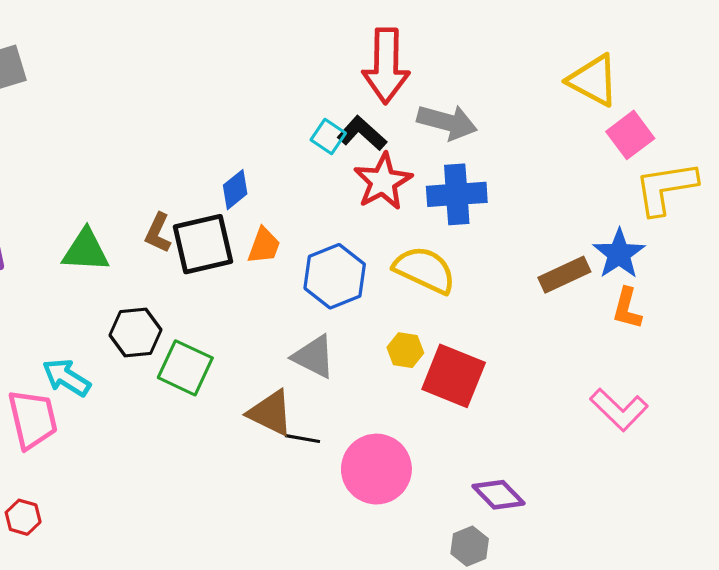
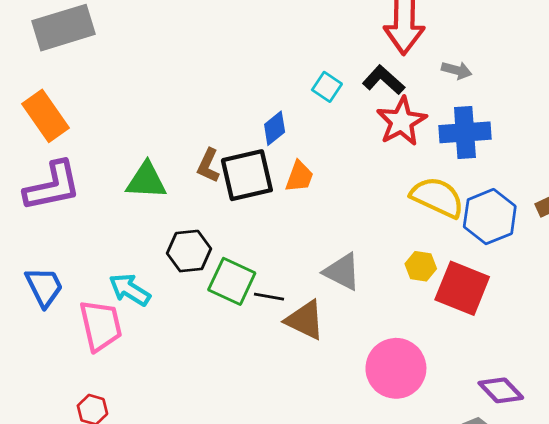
gray arrow: (447, 122) -> (457, 70), size x0.6
cyan square: (328, 137) -> (327, 87), moved
blue hexagon: (335, 276) -> (490, 217), moved
black line: (303, 439) -> (269, 297), moved

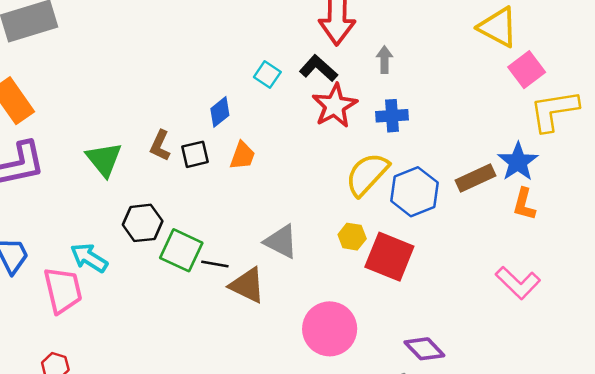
gray arrow: (457, 70) -> (384, 60), turned -105
blue cross: (465, 132) -> (392, 116), size x0.7
black square: (247, 175) -> (195, 154), size x0.6
green triangle: (146, 181) -> (104, 159), turned 48
yellow semicircle: (437, 197) -> (367, 174), turned -72

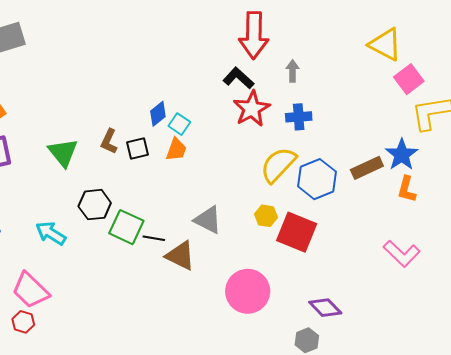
cyan square: (267, 75) -> (179, 124), moved
pink trapezoid: (63, 290) -> (30, 290), moved, turned 147

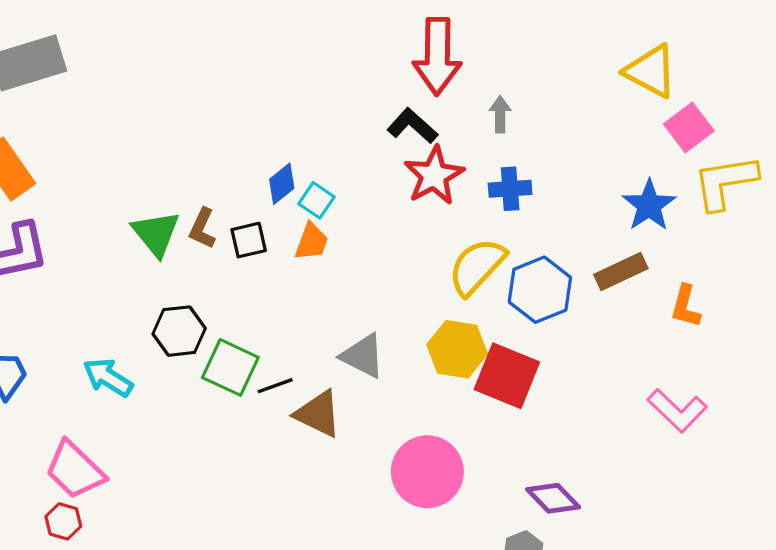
green triangle: (63, 153) -> (156, 233), moved
blue star: (402, 155) -> (649, 205), moved
yellow hexagon: (266, 216) -> (457, 349), size x1.6
black line: (154, 238) -> (275, 386), turned -30

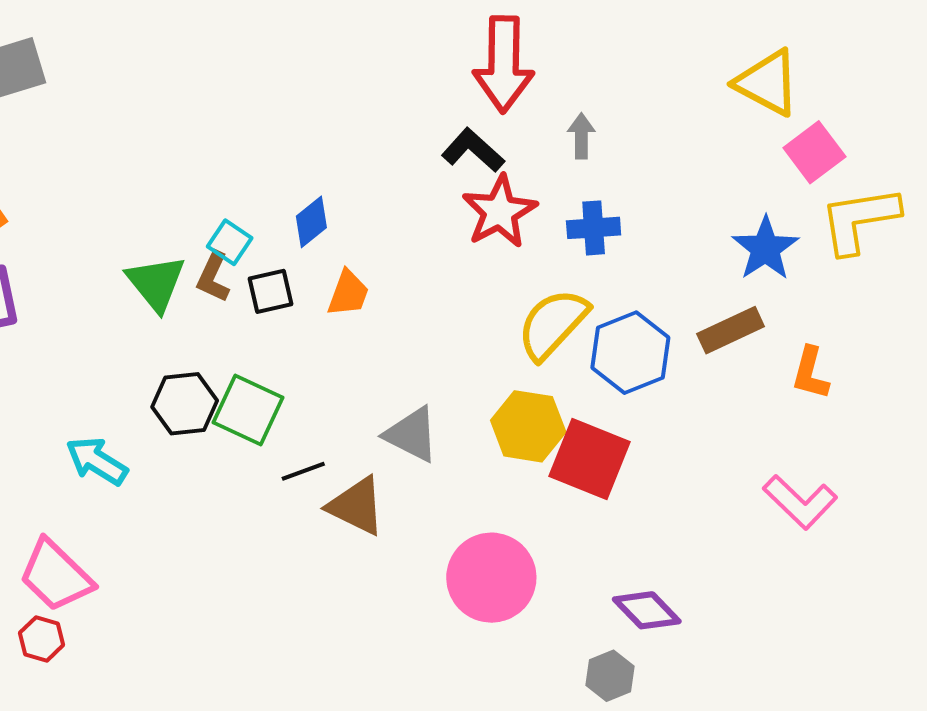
cyan square: (316, 200) -> (230, 242), moved
green square: (230, 367) -> (248, 410), moved

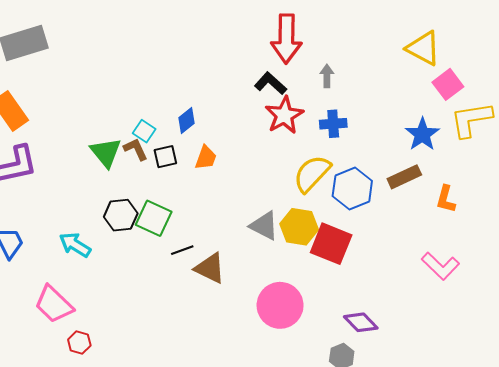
brown L-shape: (213, 277) -> (136, 149), turned 130
gray triangle: (412, 434) -> (264, 226), moved
red hexagon: (41, 639) -> (79, 343), moved

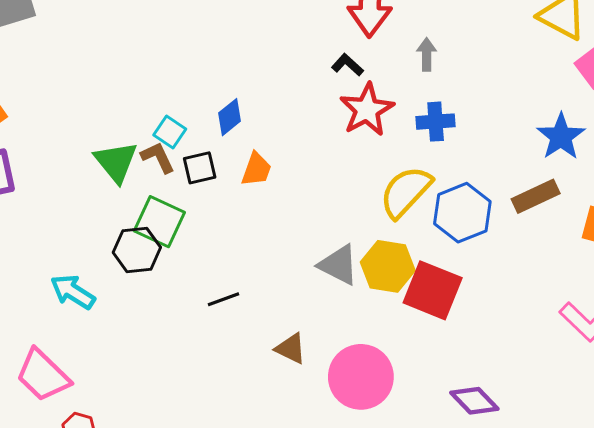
black L-shape: (270, 83) -> (347, 65), size x0.7
green square: (154, 218) -> (159, 222), moved
brown triangle: (210, 268) -> (291, 349), moved, size x0.7

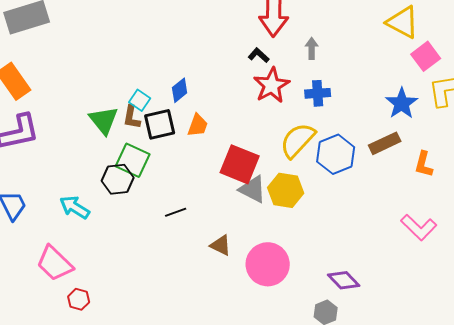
brown L-shape: (158, 157) -> (132, 117), turned -145
black square: (200, 168) -> (160, 124), size x1.4
red square: (433, 290) -> (240, 164), moved

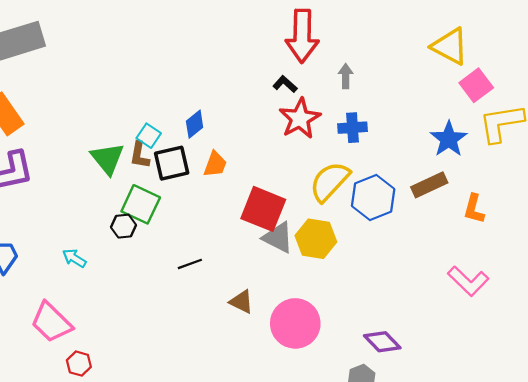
black hexagon: (118, 179) -> (124, 226), size x0.7
cyan arrow: (75, 207) -> (74, 258), size x0.7

